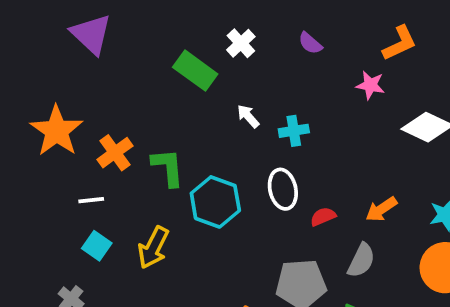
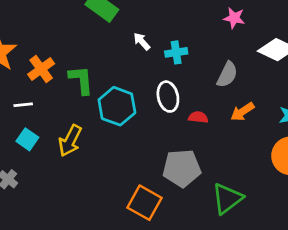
red semicircle: (323, 217) -> (198, 117), turned 30
gray semicircle: (361, 260) -> (227, 75), moved

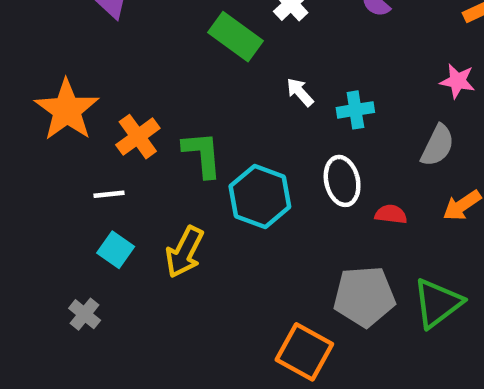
pink star: (234, 18) -> (458, 81), moved
green triangle: (227, 199) -> (438, 303), moved

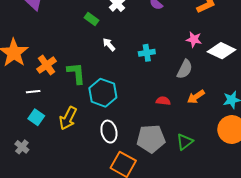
green rectangle: (236, 37) -> (92, 19), size x0.6
white arrow: (300, 92) -> (109, 45), moved
white ellipse: (342, 181) -> (109, 132), moved
green triangle: (438, 303) -> (185, 142), size x0.7

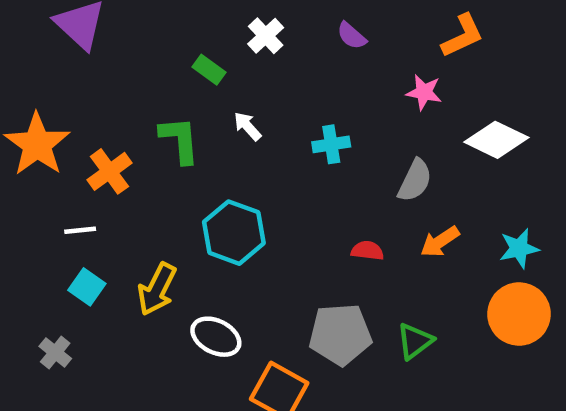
pink star: (194, 39) -> (424, 92), moved
green L-shape: (76, 73) -> (180, 140), moved
white ellipse: (109, 132) -> (216, 337), moved, turned -50

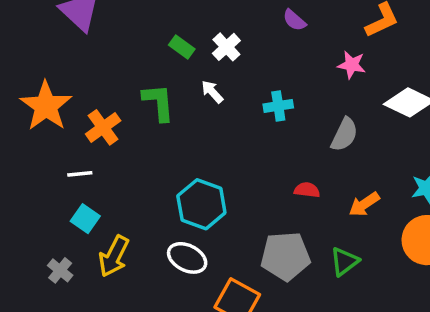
white cross: (266, 36) -> (226, 47), moved
cyan hexagon: (234, 233) -> (201, 204), moved
orange arrow: (440, 242) -> (364, 204), moved
yellow arrow: (157, 289) -> (114, 256), moved

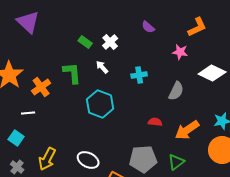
cyan hexagon: (201, 204) -> (100, 104), moved
orange arrow: (364, 204) -> (187, 130), size x1.4
cyan square: (85, 219) -> (16, 138), moved

